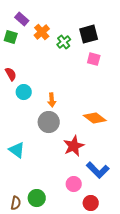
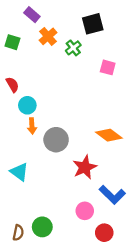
purple rectangle: (22, 19) -> (32, 15), moved
black square: (89, 34) -> (93, 24), moved
orange arrow: (52, 100) -> (32, 126), moved

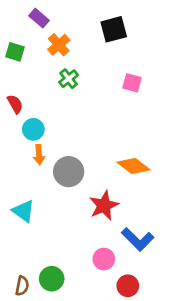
green cross: (73, 48) -> (69, 79), moved

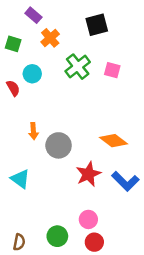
green cross: (69, 79) -> (78, 67), moved, size x1.5
cyan circle: (33, 129) -> (32, 74), moved
blue L-shape: (138, 239) -> (125, 181), moved
green circle: (52, 279) -> (57, 236), moved
red circle: (128, 286) -> (94, 242), moved

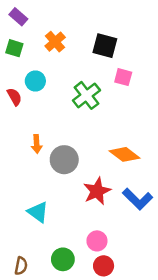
purple rectangle: (33, 15) -> (18, 17), moved
black square: (97, 25) -> (105, 46), moved, turned 30
green cross: (78, 67) -> (86, 95), moved
cyan triangle: (20, 179) -> (38, 212), moved

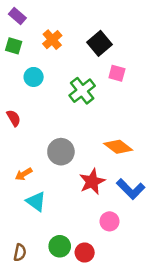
black square: (105, 46) -> (100, 43), turned 35
red semicircle: (14, 97) -> (14, 118), moved
orange arrow: (37, 144) -> (24, 174), moved, turned 63
pink circle: (97, 241) -> (109, 221), moved
red circle: (104, 266) -> (85, 253), moved

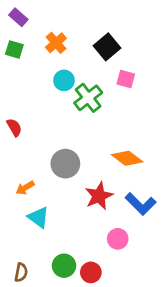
cyan circle: (34, 77) -> (64, 80), moved

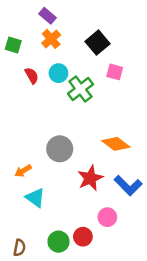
purple rectangle: (18, 17) -> (48, 16), moved
red semicircle: (14, 127) -> (32, 76), moved
red circle: (91, 272) -> (83, 237), moved

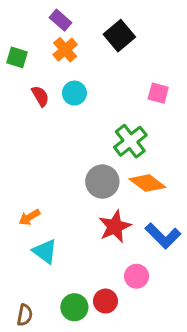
black square: (98, 43) -> (119, 36), moved
pink square: (115, 72) -> (158, 93), moved
green cross: (80, 89) -> (130, 141), moved
gray circle: (60, 149) -> (102, 182), moved

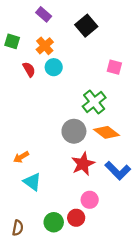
orange cross: (65, 50) -> (45, 46), moved
pink circle: (137, 276) -> (90, 200), moved

